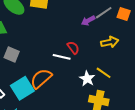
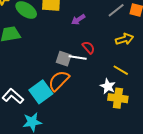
purple arrow: (88, 21) -> (78, 20), moved
gray square: (12, 54) -> (64, 59), moved
white star: (87, 79) -> (108, 86), moved

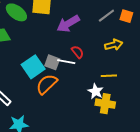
purple arrow: (78, 20) -> (68, 24), size x1.6
yellow line: (121, 70) -> (109, 76), turned -35
cyan square: (41, 92) -> (33, 67), moved

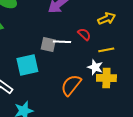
red semicircle: (77, 52) -> (84, 34), moved
cyan square: (33, 67) -> (27, 65), moved, turned 30
orange semicircle: (47, 84) -> (71, 85), moved

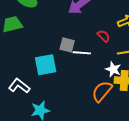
white line: (62, 42) -> (82, 53), moved
orange semicircle: (71, 85) -> (102, 91), moved

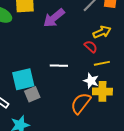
red semicircle: (104, 36) -> (91, 47), moved
gray square: (67, 45) -> (32, 94), moved, turned -35

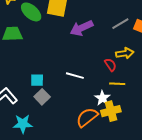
cyan square: (23, 79) -> (37, 80), size x0.6
yellow cross: (102, 91) -> (111, 111), turned -30
gray square: (32, 94) -> (42, 97), turned -35

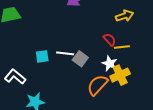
red semicircle: (110, 65) -> (110, 40), moved
white line: (75, 76) -> (65, 53), moved
gray square: (42, 97) -> (80, 59), moved

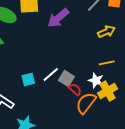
red semicircle: (110, 40) -> (75, 89), moved
white line: (65, 53) -> (51, 74), turned -42

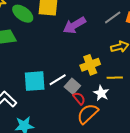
cyan square: (28, 80) -> (35, 81), size x1.6
yellow cross: (107, 91) -> (90, 65), moved

